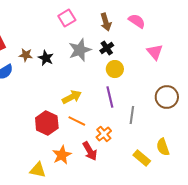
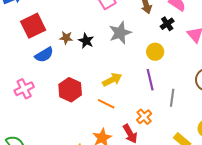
black cross: (107, 48) -> (167, 24), moved
orange line: (77, 121) -> (106, 104), moved
red hexagon: (47, 123) -> (70, 90), moved

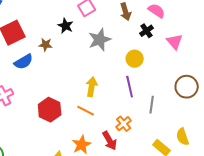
black star: (86, 41) -> (66, 26), moved
yellow arrow: (112, 80) -> (92, 87), turned -54
red hexagon: (70, 90) -> (50, 110), moved

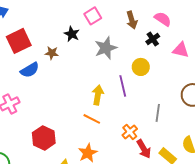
pink triangle: (175, 42) -> (181, 50), turned -36
purple line: (130, 87) -> (123, 86), moved
red hexagon: (50, 110) -> (44, 138), moved
red arrow: (110, 141) -> (144, 149), moved

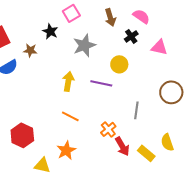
purple line: (123, 86) -> (101, 83), turned -65
yellow arrow: (98, 95) -> (68, 81), moved

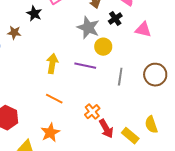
gray star: (84, 45) -> (88, 28), moved, turned -30
gray line: (136, 110) -> (120, 77), moved

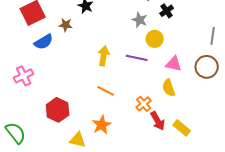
gray star: (88, 28) -> (140, 20), size x0.7
pink triangle: (143, 30) -> (174, 64), moved
gray line: (120, 77) -> (213, 36), moved
yellow semicircle: (151, 125) -> (169, 88), moved

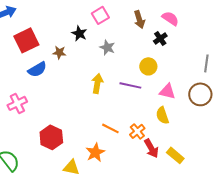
gray star: (140, 20) -> (107, 47), moved
orange line: (106, 91) -> (110, 128), moved

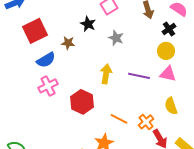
yellow circle: (148, 66) -> (166, 51), moved
pink triangle: (167, 91) -> (168, 74), moved
pink cross: (17, 103) -> (48, 86), moved
red hexagon: (51, 137) -> (82, 102), moved

